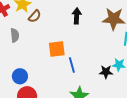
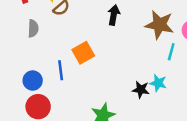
orange square: (57, 49) -> (83, 53), turned -30
blue line: (72, 65) -> (61, 70), moved

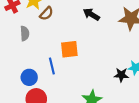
black arrow: (114, 15) -> (91, 14), turned -63
orange square: (83, 53) -> (69, 49), turned 30

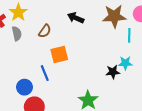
brown semicircle: (46, 14) -> (45, 31), moved
gray semicircle: (25, 33) -> (17, 34), moved

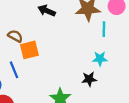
brown semicircle: (45, 31) -> (15, 36), moved, turned -96
black star: (113, 72) -> (89, 79), moved

